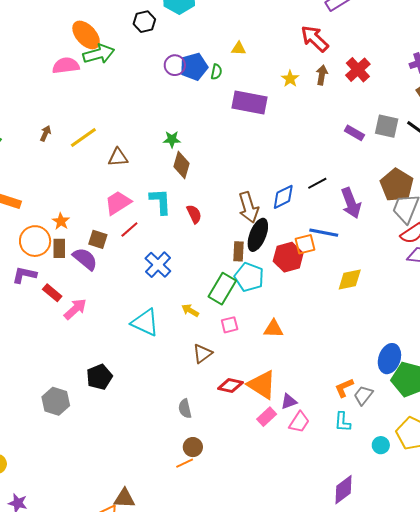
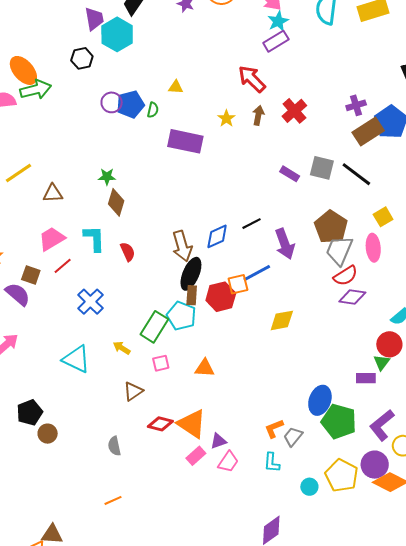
blue line: (324, 233) -> (257, 273), turned -40
brown rectangle: (238, 251) -> (192, 295), moved
brown circle: (193, 447) -> (48, 434), moved

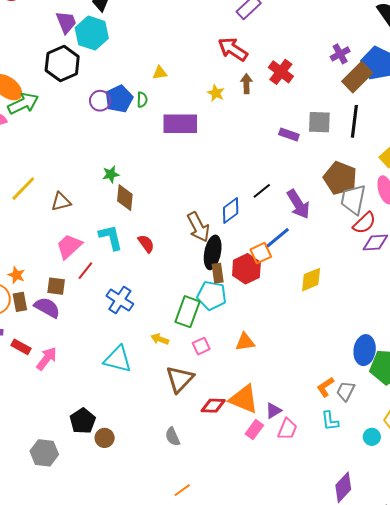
black hexagon: (82, 58) -> (62, 64), size x1.6
black line: (356, 174) -> (354, 121), turned 72
brown triangle: (133, 391) -> (180, 379), size x1.4

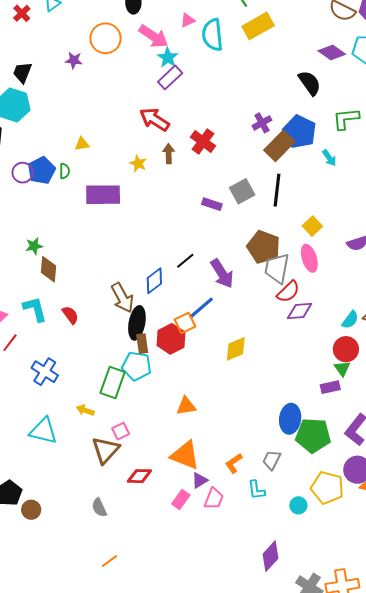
gray square: (319, 122) -> (242, 191), turned -30
orange triangle: (245, 342) -> (186, 406), moved
pink square: (201, 346) -> (121, 431), moved
orange L-shape: (325, 387) -> (234, 463), moved
orange triangle: (244, 399) -> (185, 455), moved

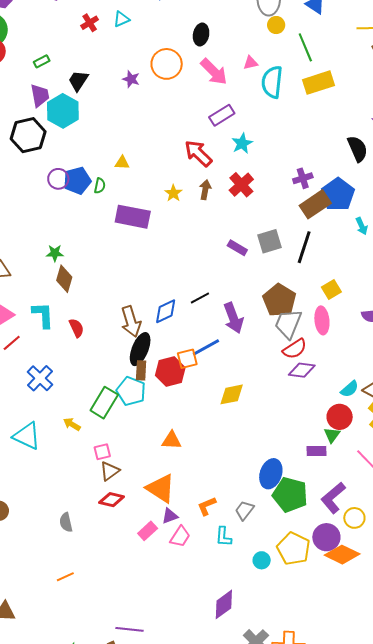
cyan star: (168, 58) -> (242, 143), moved
brown triangle: (106, 450) -> (110, 471), moved, size x0.7

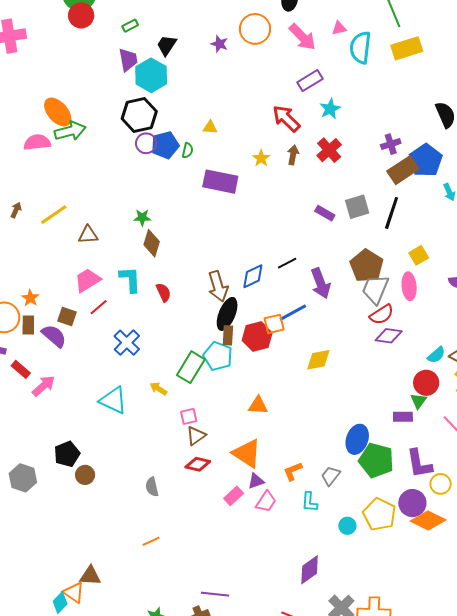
black hexagon: (28, 135) -> (139, 115), moved
purple L-shape: (333, 498) -> (419, 464), turned -60

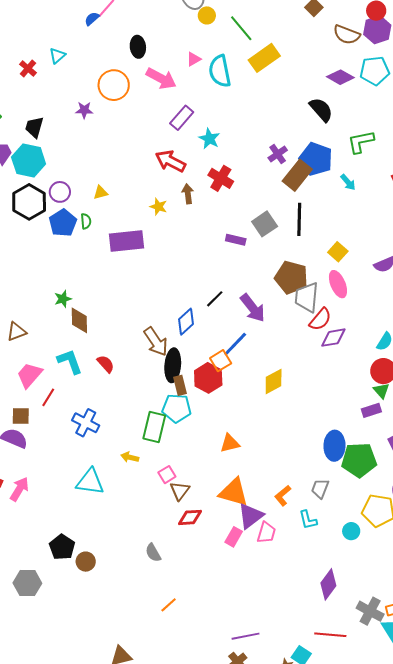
purple circle: (146, 143) -> (60, 192), moved
purple triangle: (256, 481) -> (251, 516), size x1.6

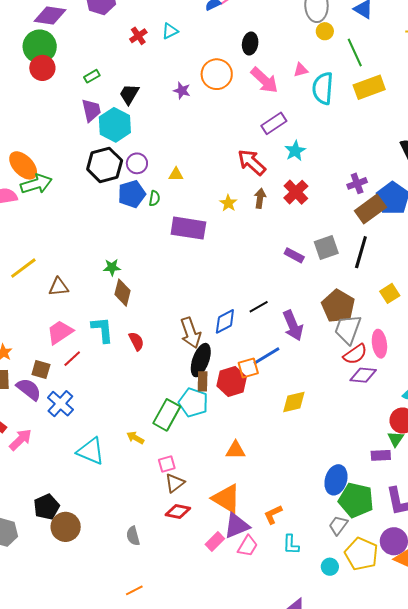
pink ellipse: (338, 284) -> (379, 344), moved
blue cross: (86, 423) -> (60, 404), moved
gray trapezoid: (320, 489) -> (338, 525), moved
brown circle: (86, 562) -> (66, 527), size x1.5

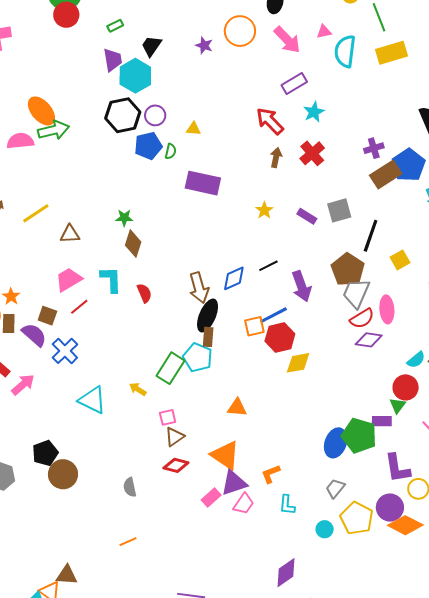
yellow star: (228, 203) -> (264, 210), moved
black line: (361, 252) -> (371, 236), moved
red hexagon: (232, 381) -> (280, 338), moved
green pentagon: (356, 500) -> (359, 436), moved

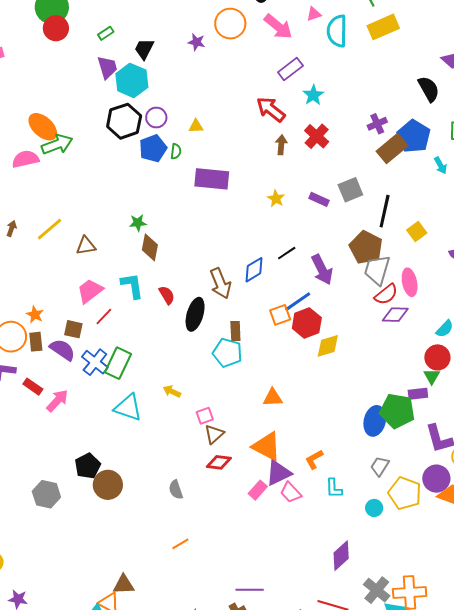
black ellipse: (208, 316) -> (195, 314), moved
green rectangle: (171, 368) -> (118, 363), moved
pink trapezoid: (244, 504) -> (291, 492), turned 110

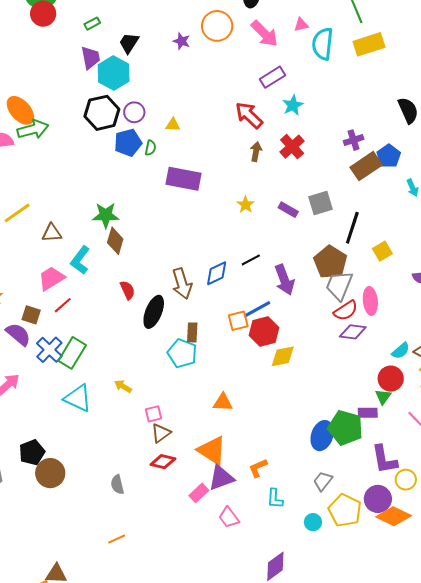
blue pentagon: (414, 136) -> (389, 156), size x0.7
green star: (138, 223) -> (106, 215), size x1.5
cyan L-shape: (132, 286) -> (80, 260), moved, turned -140
pink trapezoid: (291, 492) -> (229, 517), moved

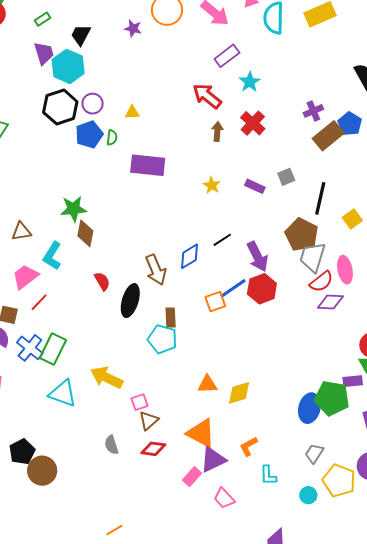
gray square: (320, 203) -> (286, 177), size x0.7
red hexagon: (264, 331) -> (262, 289), moved
yellow diamond: (283, 356) -> (239, 393), moved
yellow arrow: (123, 386) -> (107, 378), size x1.8
gray semicircle: (117, 485) -> (111, 445), moved

